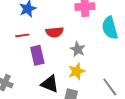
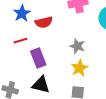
red semicircle: (55, 32) -> (44, 22), moved
black triangle: (50, 84) -> (41, 85), moved

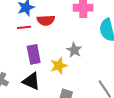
red line: (20, 41) -> (24, 27), moved
yellow star: (79, 68) -> (59, 66), moved

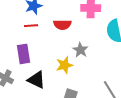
red semicircle: (46, 20) -> (62, 25), moved
purple rectangle: (34, 54) -> (24, 54), moved

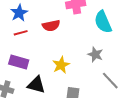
gray star: (80, 50) -> (95, 55), moved
purple rectangle: (24, 54) -> (19, 62), turned -54

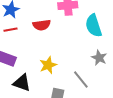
gray star: (95, 55) -> (99, 58), moved
gray line: (110, 81) -> (81, 80), moved

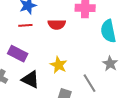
yellow star: (48, 65) -> (59, 65), turned -30

